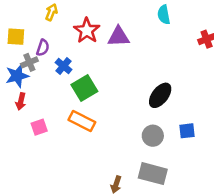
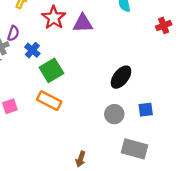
gray rectangle: (153, 174) -> (134, 149), moved

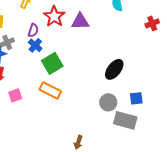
purple semicircle: (13, 33) -> (33, 30), moved
gray rectangle: (134, 149) -> (125, 120), moved

